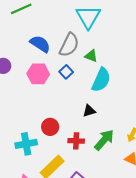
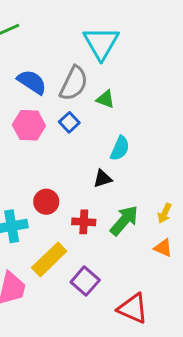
cyan semicircle: (101, 80) -> (120, 148), moved, size x0.7

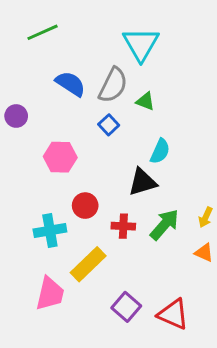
pink hexagon: (29, 125) -> (60, 157), moved
black triangle: (103, 179) -> (142, 182), size x1.5
purple square: (85, 281) -> (126, 307), moved

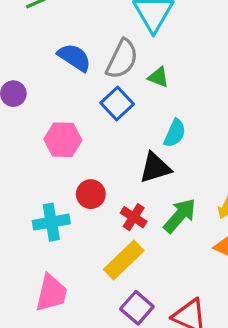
blue square: (109, 125) -> (117, 104), size x1.4
red cross: (123, 226) -> (134, 217), turned 30
yellow rectangle: (88, 264) -> (124, 260), moved

